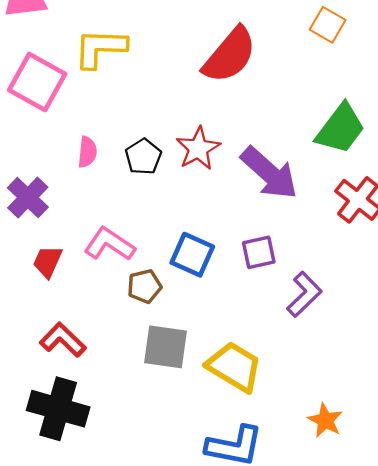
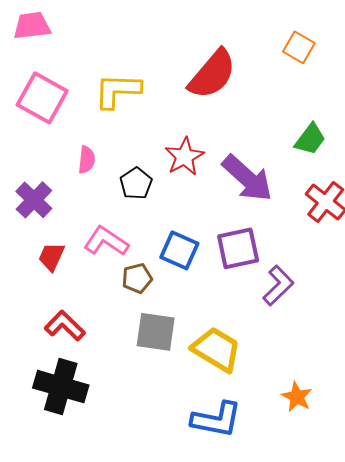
yellow L-shape: (100, 48) -> (117, 91), moved
green trapezoid: (340, 129) -> (310, 139), size x0.7
black pentagon: (143, 157) -> (136, 183), moved
purple square: (259, 252) -> (238, 248), size x1.4

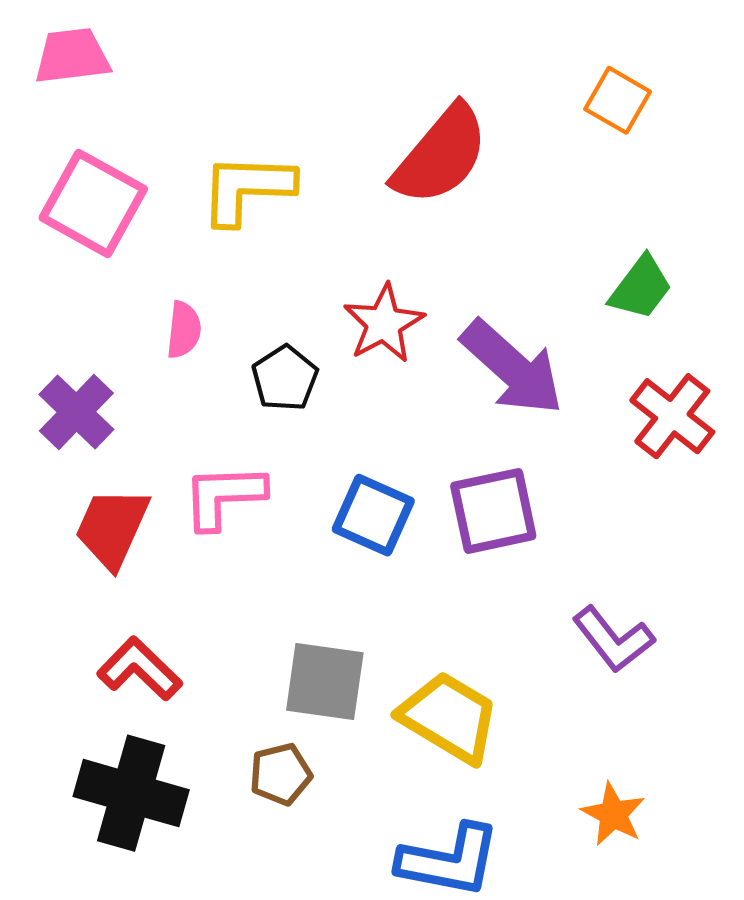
pink L-shape: (106, 241) -> (224, 496), turned -36
red trapezoid: (51, 257) -> (112, 528), size x1.4
brown pentagon: (137, 278) -> (281, 774), moved
purple L-shape: (278, 285) -> (613, 639), moved, turned 96

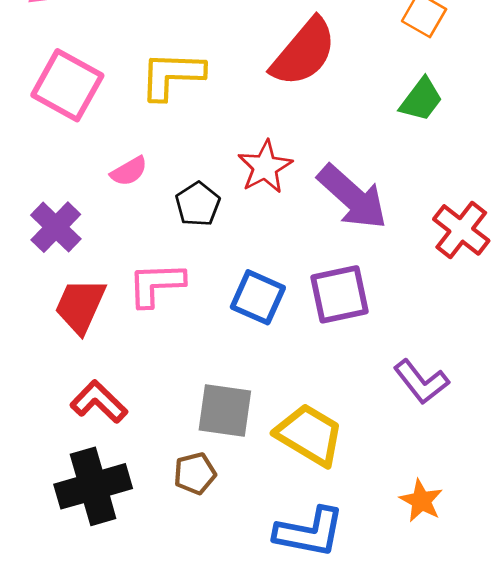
green trapezoid: (641, 288) -> (421, 100), moved
pink semicircle: (184, 330) -> (129, 171), turned 54
black cross: (131, 793) -> (93, 486), turned -32

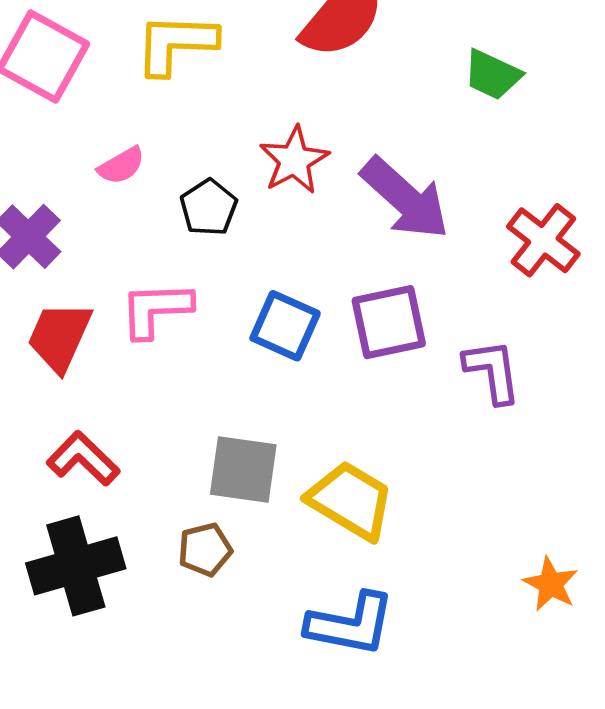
green trapezoid: (421, 100) -> (492, 75), turned 78
purple L-shape: (421, 382) -> (492, 371), moved, turned -150
orange star: (421, 501) -> (551, 584), moved

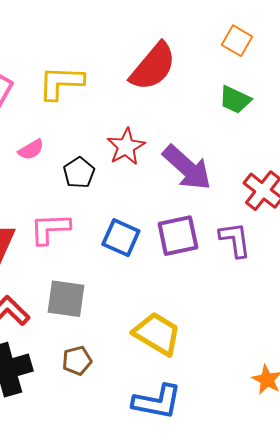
purple L-shape: (492, 371) -> (235, 240), moved
gray square: (243, 469) -> (66, 299), moved

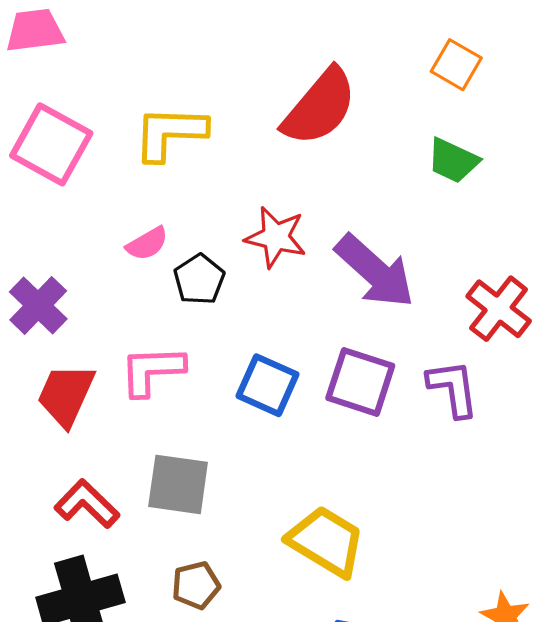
red star: (126, 147) -> (276, 237), turned -30
pink semicircle: (31, 150) -> (147, 244), moved
purple square: (178, 236) -> (360, 382), turned 30

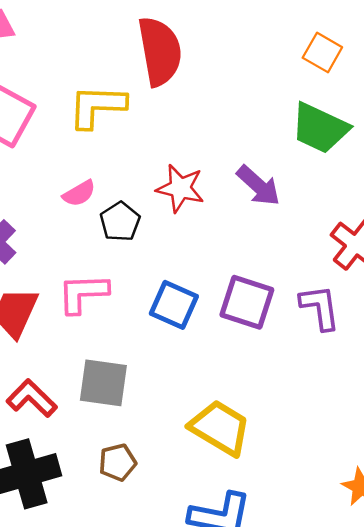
red semicircle: (320, 107) -> (160, 51), moved, turned -50
green trapezoid: (453, 161) -> (320, 128), size x1.4
purple arrow: (375, 271) -> (258, 186), moved, size x0.7

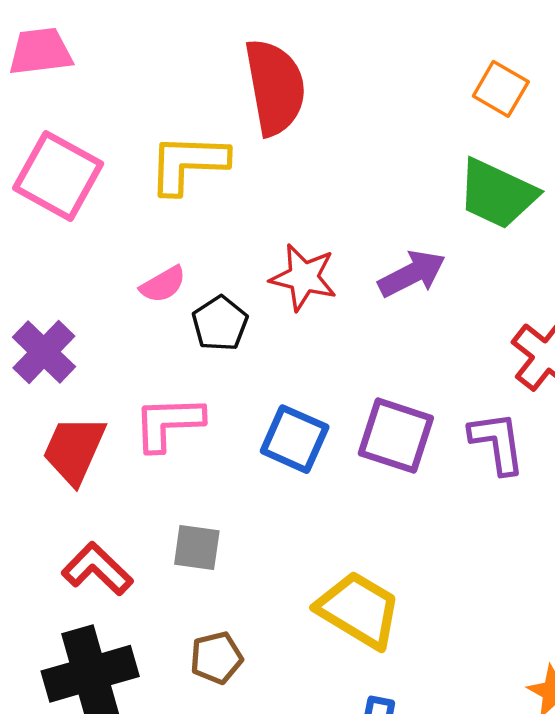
purple arrow: (258, 186) -> (412, 274), turned -69
gray square: (103, 383) -> (197, 548), size x0.7

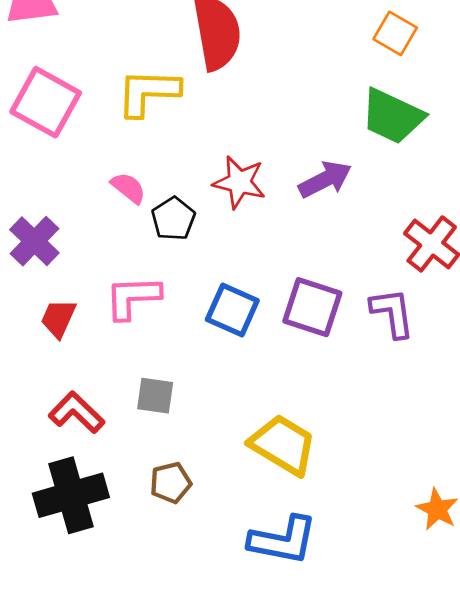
pink semicircle: (163, 284) -> (128, 188), turned -111
red trapezoid: (74, 450) -> (58, 318), size x0.7

